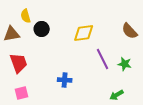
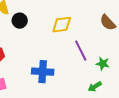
green star: (125, 64) -> (103, 64), moved
blue cross: (65, 80) -> (43, 72), size x1.5

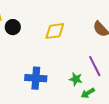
purple line: (81, 51) -> (95, 66), moved
green star: (103, 64) -> (76, 79), moved

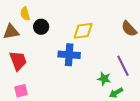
blue cross: (36, 78) -> (69, 55), moved

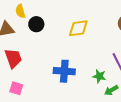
blue cross: (69, 55) -> (64, 71), moved
pink square: (21, 91) -> (16, 88), turned 32

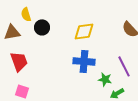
blue cross: (64, 71) -> (84, 61), moved

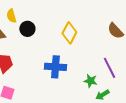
yellow diamond: (84, 31) -> (69, 33), turned -55
blue cross: (84, 61) -> (55, 67), moved

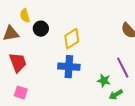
yellow diamond: (69, 33) -> (72, 39), moved, turned 30

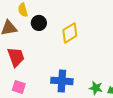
blue cross: (69, 67) -> (62, 81), moved
green star: (104, 81) -> (96, 88), moved

